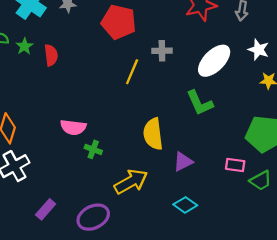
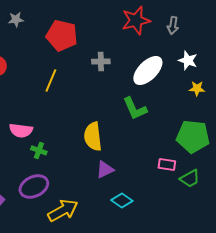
yellow line: (132, 72) -> (51, 80), moved
purple triangle: (183, 162) -> (105, 169), moved
yellow arrow: (131, 182) -> (63, 210), moved
purple ellipse: (93, 217) -> (34, 186), moved

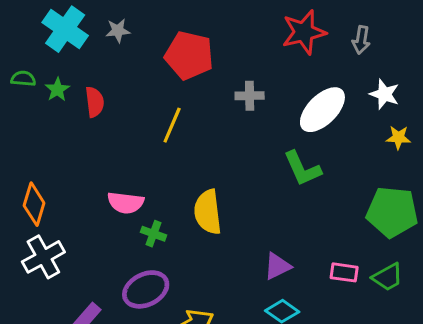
yellow semicircle: (93, 136) -> (208, 212), moved
pink rectangle: (167, 164) -> (344, 272), moved
purple triangle: (105, 169) -> (277, 266), moved

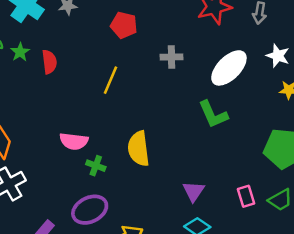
red pentagon: (189, 55) -> (124, 25), size x0.7
purple triangle: (277, 266) -> (194, 191), turned -30
pink rectangle: (344, 272) -> (246, 196), turned 65

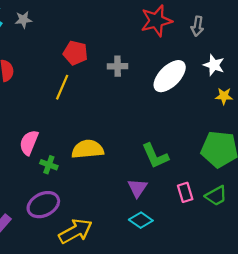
red pentagon: (124, 25) -> (75, 53), moved
green L-shape: (213, 114) -> (155, 156), moved
pink semicircle: (74, 141) -> (29, 143), turned 105
yellow semicircle: (139, 149) -> (88, 149), turned 92

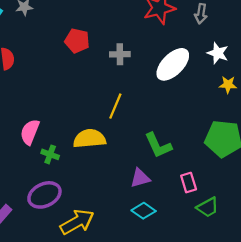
yellow line: (62, 87) -> (115, 106), moved
purple triangle: (137, 188) -> (140, 178), turned 40
green trapezoid: (216, 196) -> (208, 207), moved

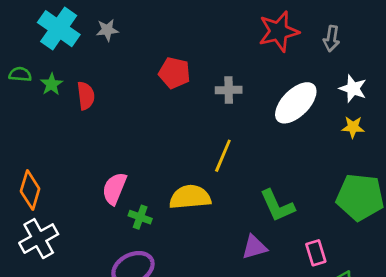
yellow star: (228, 85) -> (353, 127), moved

